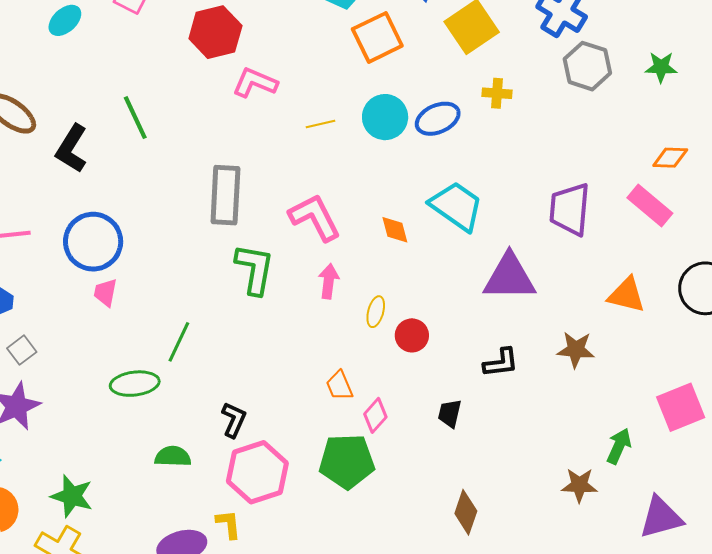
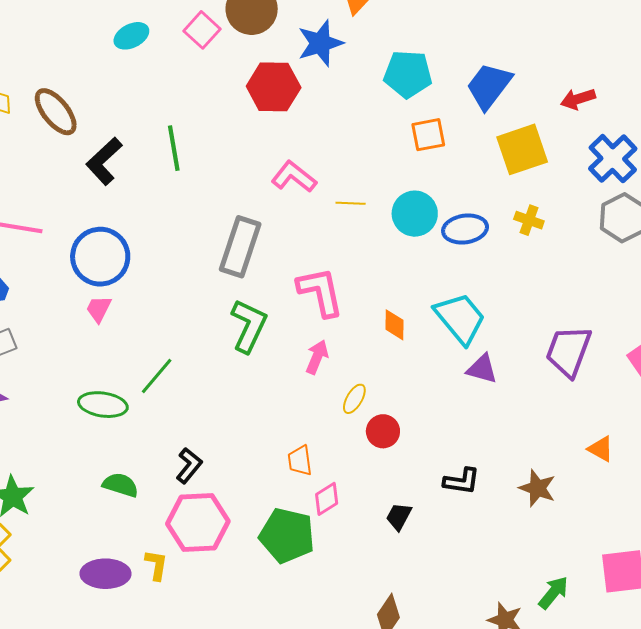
orange square: (377, 37) -> (428, 135), size x0.7
pink L-shape: (255, 83) -> (294, 177), moved
purple triangle: (509, 277) -> (482, 369), moved, size x0.6
orange triangle: (627, 295) -> (601, 449), size x0.7

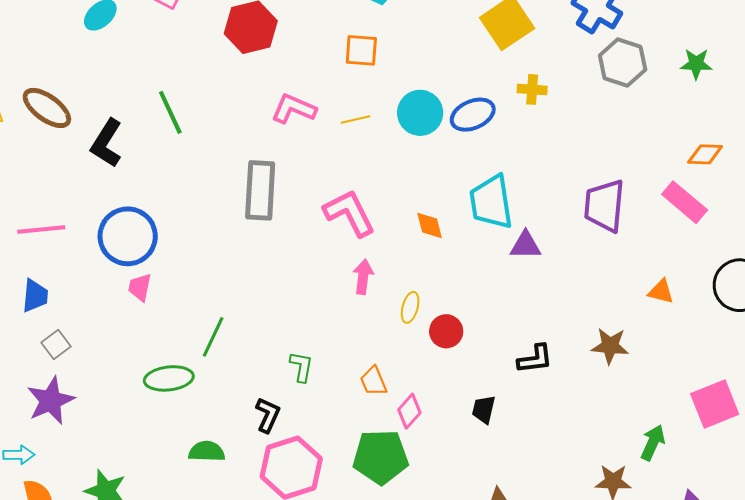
orange square: (428, 135) -> (361, 50), moved, turned 30
cyan trapezoid: (460, 318) -> (491, 202), turned -134
green L-shape: (249, 326) -> (301, 367), moved, size x0.6

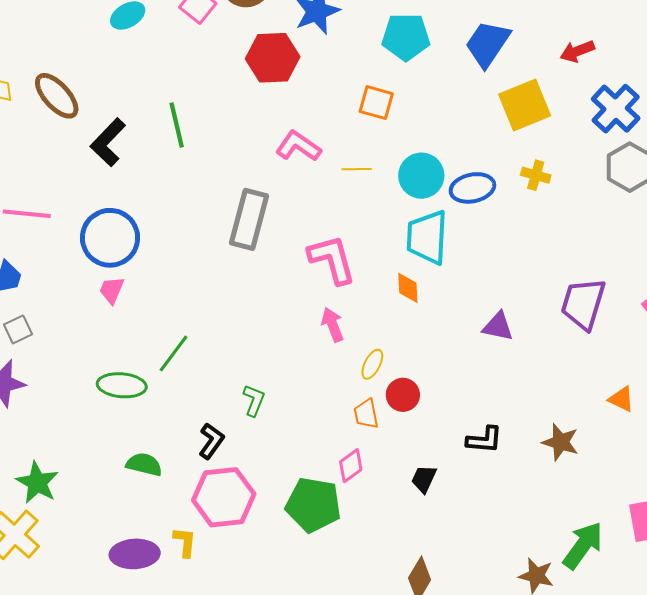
cyan trapezoid: (491, 202) -> (427, 237), moved
pink arrow: (363, 277) -> (333, 325), turned -40
orange trapezoid: (374, 381) -> (366, 414), moved
green arrow: (653, 443) -> (583, 545), size x1.4

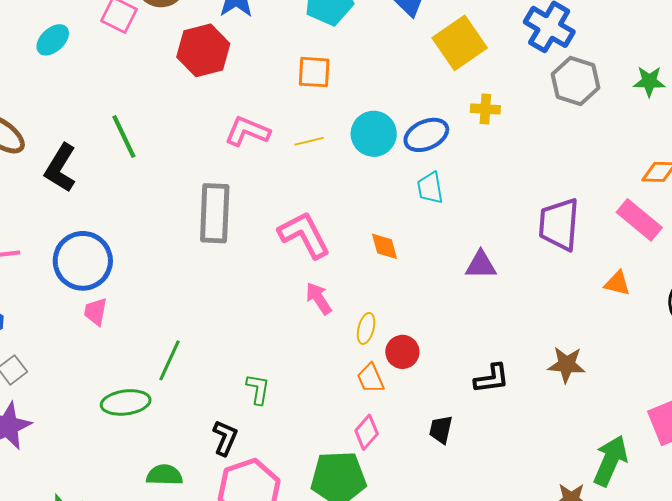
cyan trapezoid: (427, 237) -> (430, 188), moved, size x0.6
orange triangle: (621, 399) -> (617, 283), moved

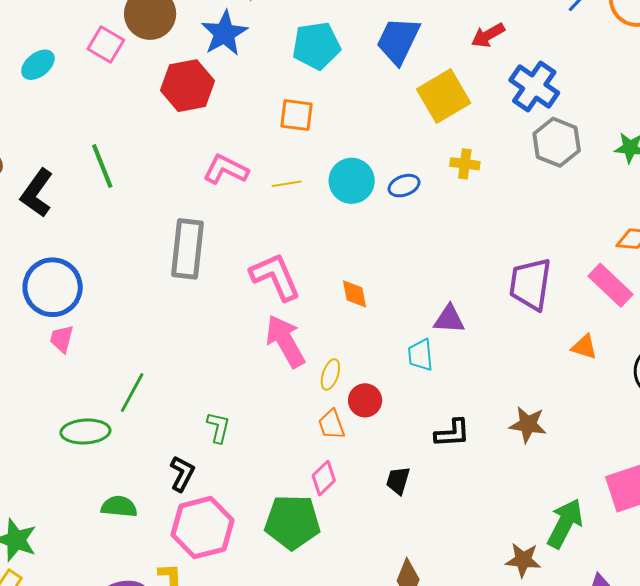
blue ellipse: (426, 135) -> (404, 186), size x0.7
cyan trapezoid: (430, 188) -> (420, 355), moved
pink arrow: (319, 298) -> (285, 341), size x1.6

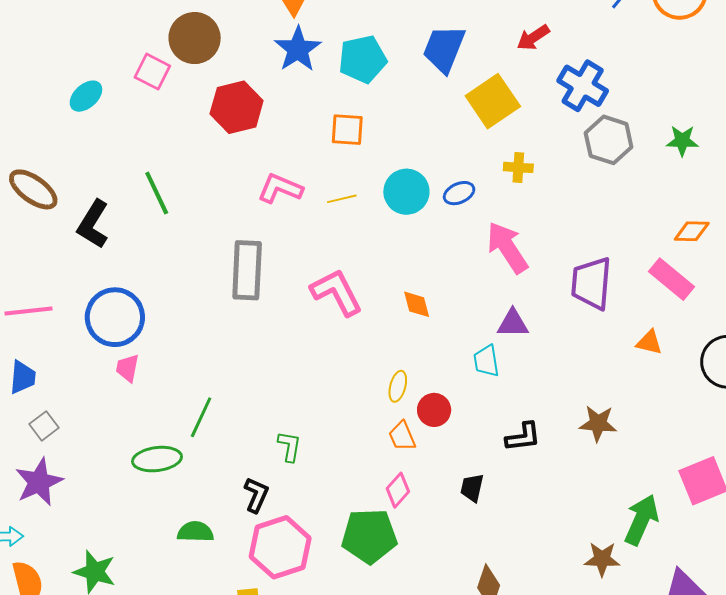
blue star: (224, 33) -> (298, 49), moved
pink arrow: (285, 341) -> (507, 247), moved

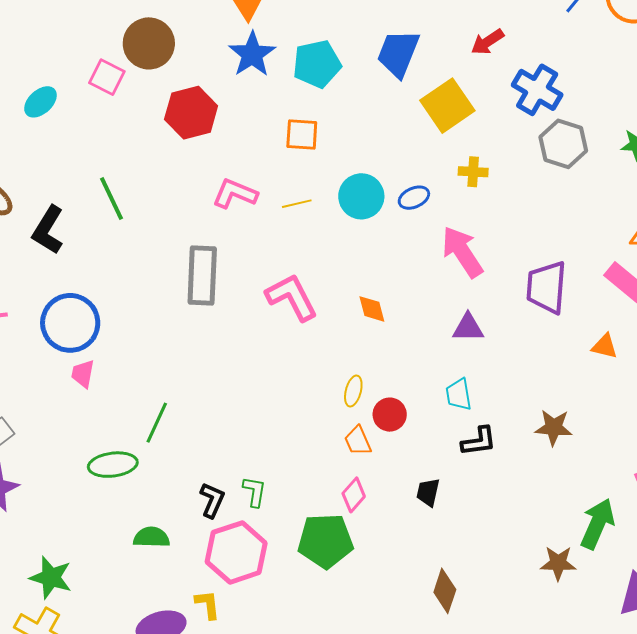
cyan trapezoid: (486, 361) -> (459, 394), moved
green L-shape: (289, 446) -> (254, 492), moved

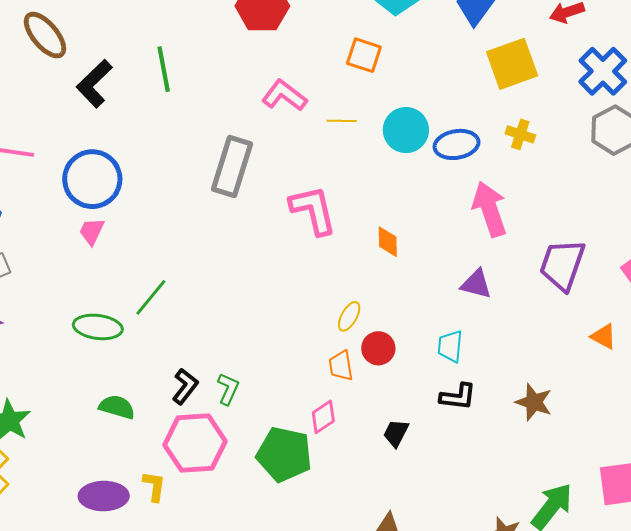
blue ellipse: (414, 198) -> (456, 144), size x1.4

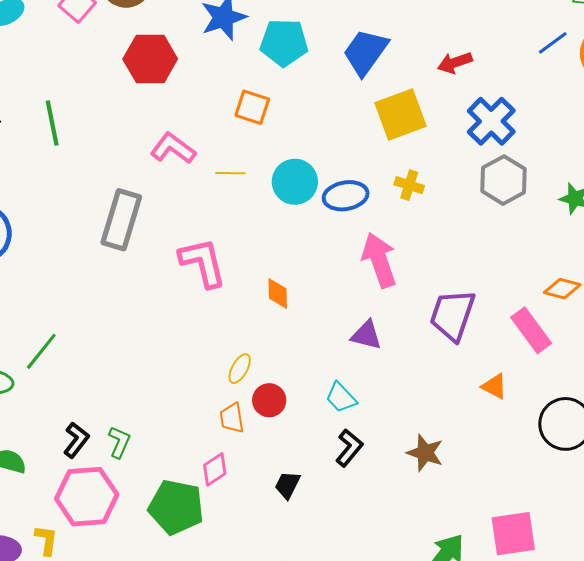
cyan trapezoid: (450, 346) -> (341, 398), turned -48
black L-shape: (458, 397) -> (349, 448), turned -57

